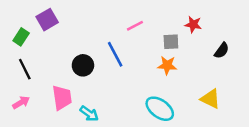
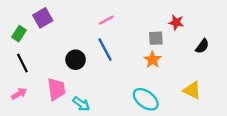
pink line: (135, 26) -> (106, 20), moved
orange star: (167, 65) -> (152, 60), turned 30

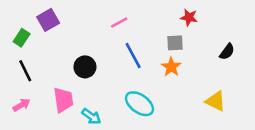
red star: (176, 22) -> (189, 17), moved
blue line: (105, 50) -> (133, 55), moved
cyan ellipse: (146, 99) -> (139, 104), moved

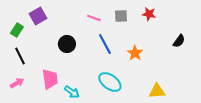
pink line: (119, 23) -> (94, 18), turned 48
gray square: (175, 43) -> (121, 16), moved
black circle: (85, 67) -> (67, 44), moved
yellow triangle: (216, 101) -> (157, 91), moved, turned -30

